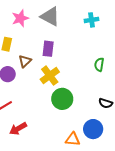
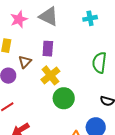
green semicircle: (99, 65) -> (99, 63), size x1.5

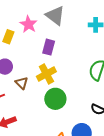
pink star: (19, 19) -> (28, 24), moved, turned -30
brown triangle: (25, 62) -> (22, 83), moved, turned -40

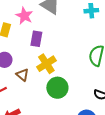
purple rectangle: (49, 47) -> (36, 39), moved

